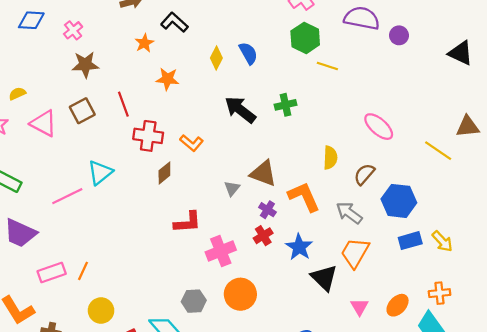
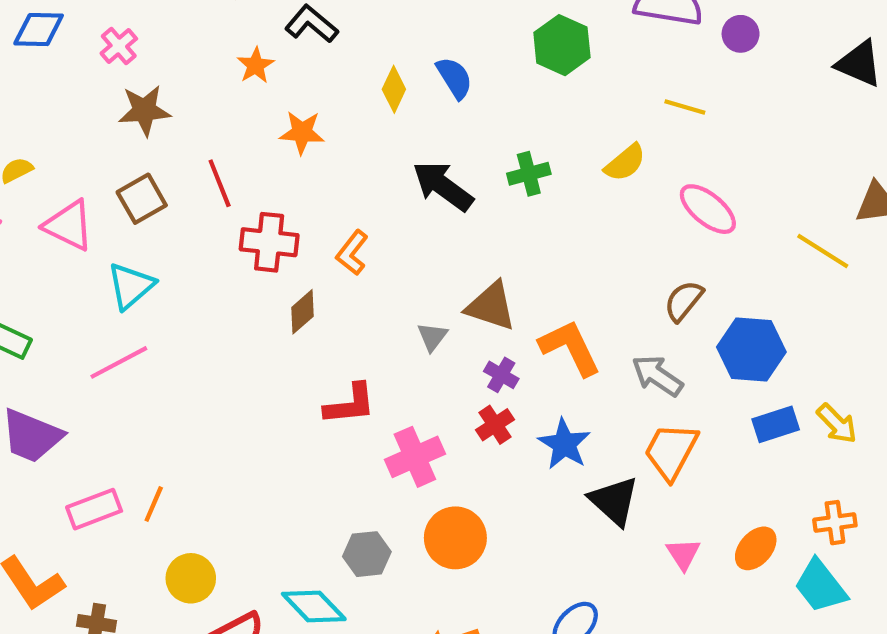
yellow line: (327, 66) -> (685, 107), moved
orange L-shape: (192, 143) -> (352, 253), turned 90
yellow semicircle: (330, 158) -> (625, 163), moved, turned 50
cyan triangle: (100, 173) -> (131, 286), moved

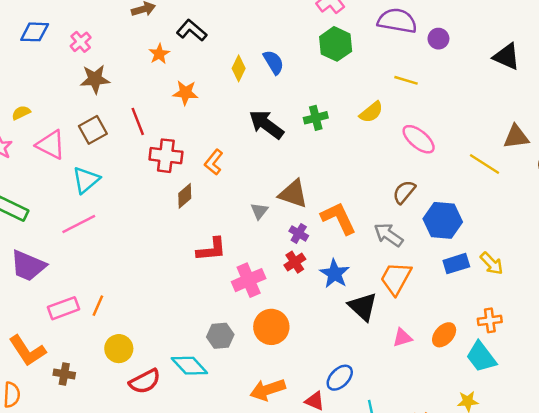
pink triangle: (683, 554) -> (402, 338), turned 45

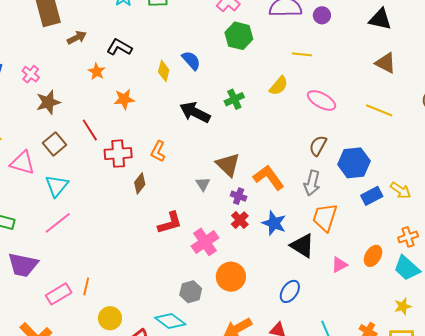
brown triangle: (516, 137) -> (386, 63), moved, turned 45
brown triangle: (293, 194) -> (228, 165), turned 36
gray arrow: (388, 235) -> (312, 183), turned -100
blue ellipse: (340, 378) -> (290, 291), moved

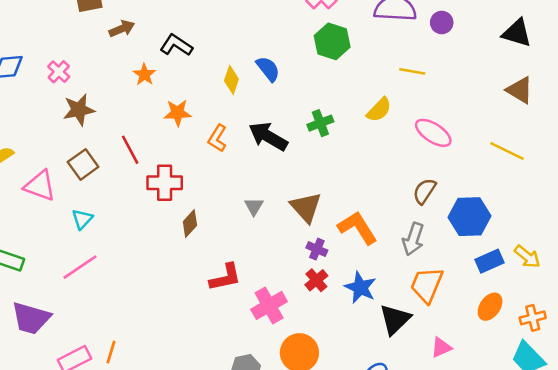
orange L-shape: (158, 151) -> (217, 138), moved
gray triangle: (203, 184) -> (254, 206), moved
cyan triangle: (57, 186) -> (82, 219), size x0.7
black triangle: (302, 246) -> (395, 319), turned 40
orange ellipse: (373, 256) -> (490, 307), moved

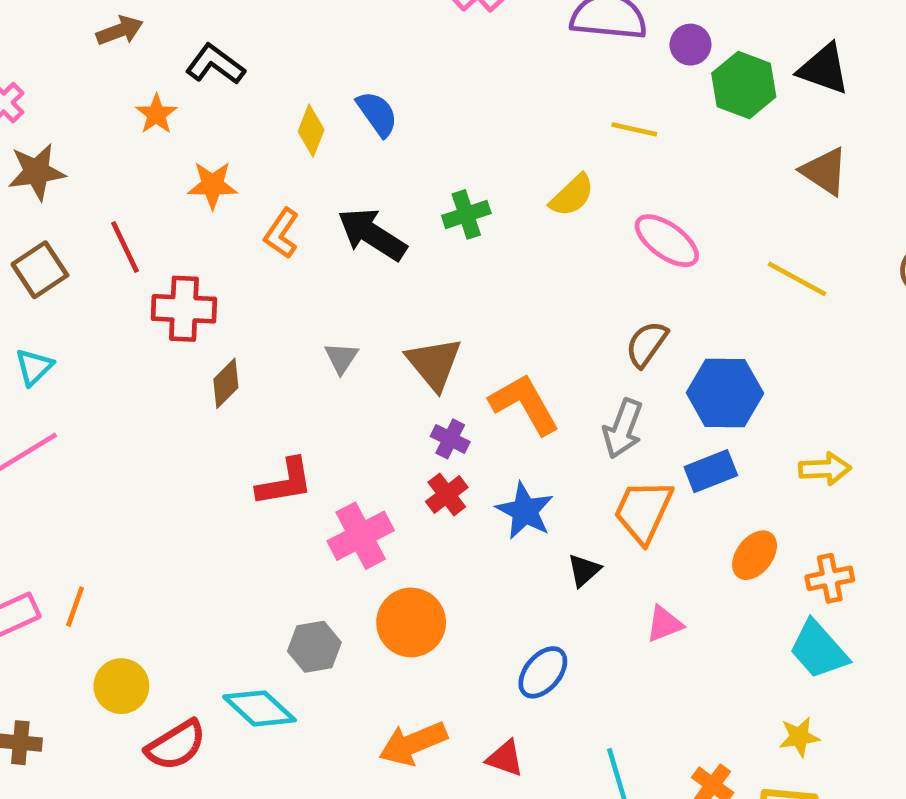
green hexagon: (332, 41) -> (744, 85), moved
yellow arrow: (527, 257) -> (825, 469), turned -44
blue rectangle: (490, 261) -> (711, 471), moved
black triangle: (395, 319) -> (584, 570), size x0.6

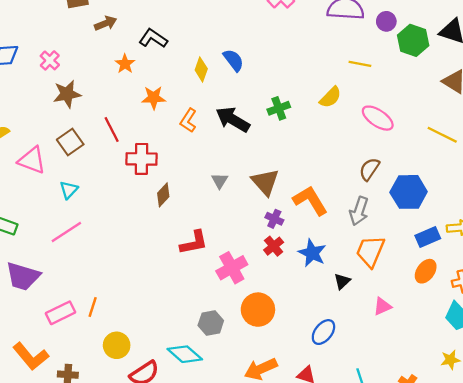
blue rectangle: (711, 471) -> (428, 237), moved

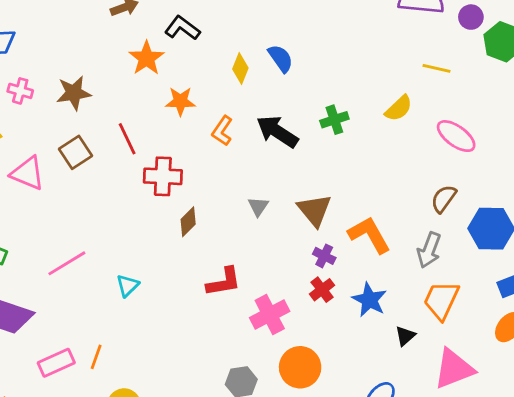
pink cross: (50, 60) -> (20, 91), moved, turned -30
orange star: (125, 64) -> (147, 58), size x1.4
cyan triangle: (69, 190) -> (128, 286), moved
pink triangle: (382, 306) -> (454, 369), size x1.8

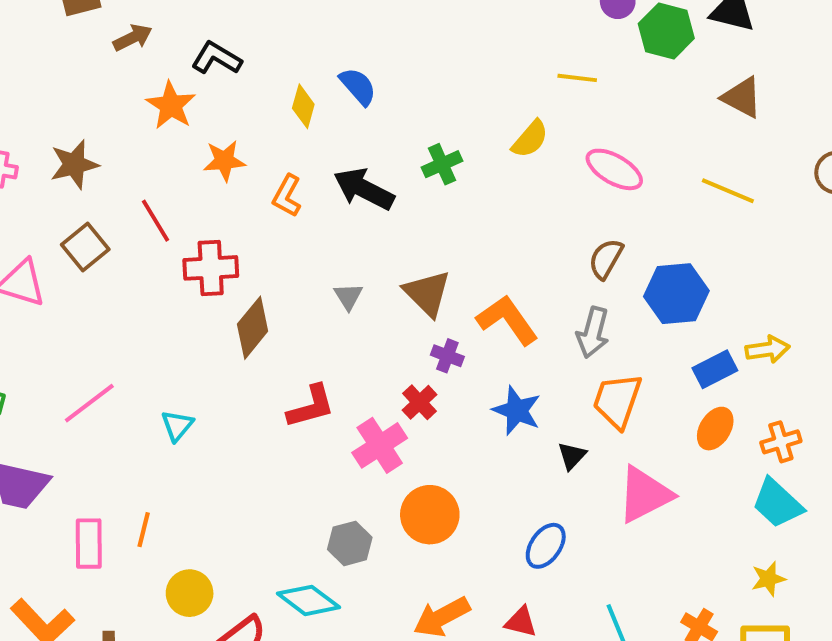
brown diamond: (188, 222) -> (253, 328), size x1.4
red cross: (322, 290) -> (420, 402), moved
pink rectangle: (56, 363) -> (89, 544), turned -60

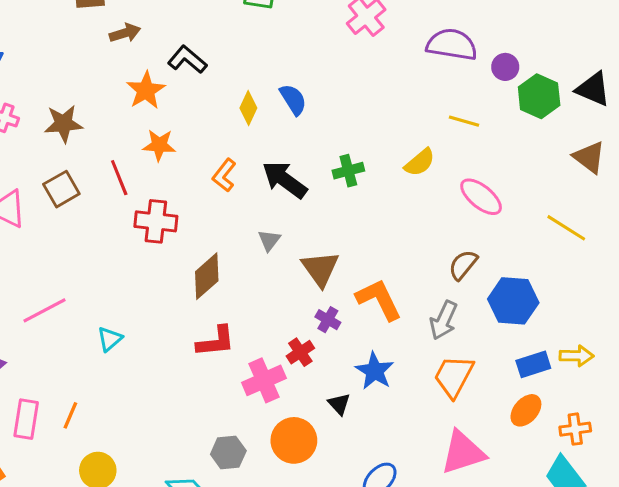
orange star: (224, 161) -> (159, 145), moved
gray triangle: (348, 296) -> (269, 240), moved
brown diamond: (253, 328) -> (207, 276), moved
black triangle: (572, 456) -> (339, 404), moved, turned -35

